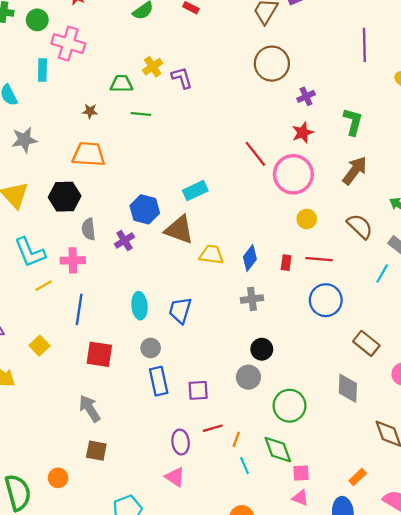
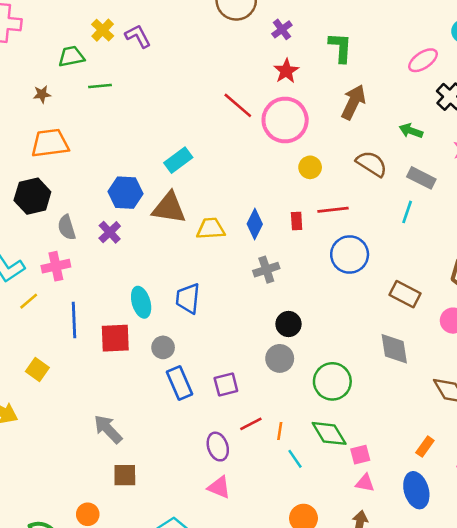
red square: (99, 354) -> (115, 338), moved

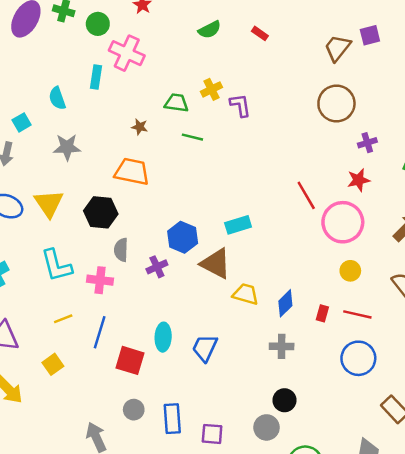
yellow line: (29, 301) -> (63, 319), moved
gray circle: (163, 347) -> (134, 410), moved

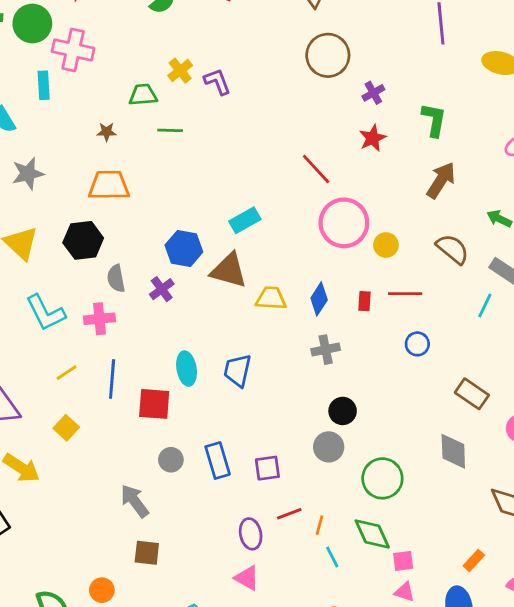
green circle: (98, 24) -> (32, 24), size x1.4
pink circle: (343, 222) -> (344, 223), moved
blue circle: (358, 358) -> (417, 344), size x0.6

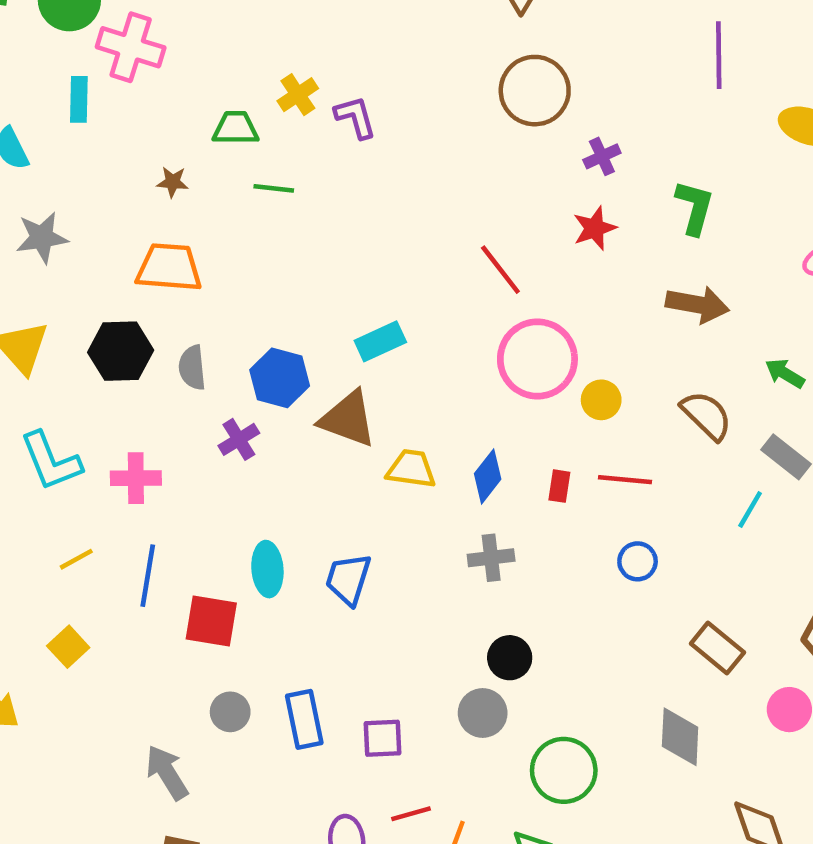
brown arrow: (441, 180) -> (697, 305), turned 63
gray semicircle: (116, 278) -> (192, 368), moved

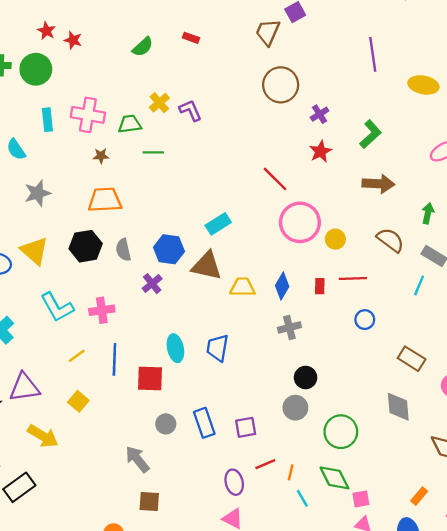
pink cross: (131, 47) -> (88, 115), moved
green L-shape: (695, 207) -> (370, 134), turned 40
green arrow: (785, 373) -> (428, 213), turned 78

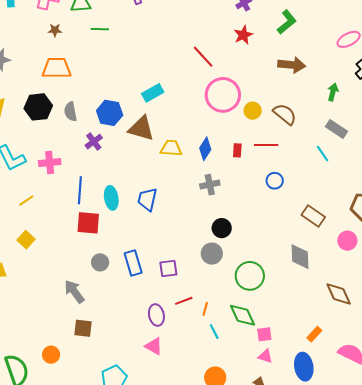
brown semicircle: (390, 240) -> (285, 114), moved
cyan line: (419, 285) -> (323, 154), turned -60
blue line: (114, 359) -> (80, 190), moved

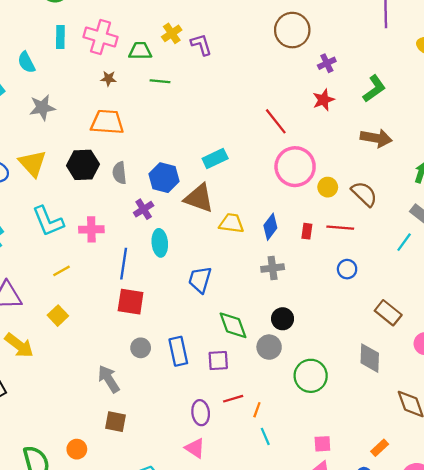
cyan line: (323, 154) -> (404, 242), turned 66
cyan ellipse: (111, 198) -> (160, 243), moved
green diamond: (243, 315) -> (233, 325), moved

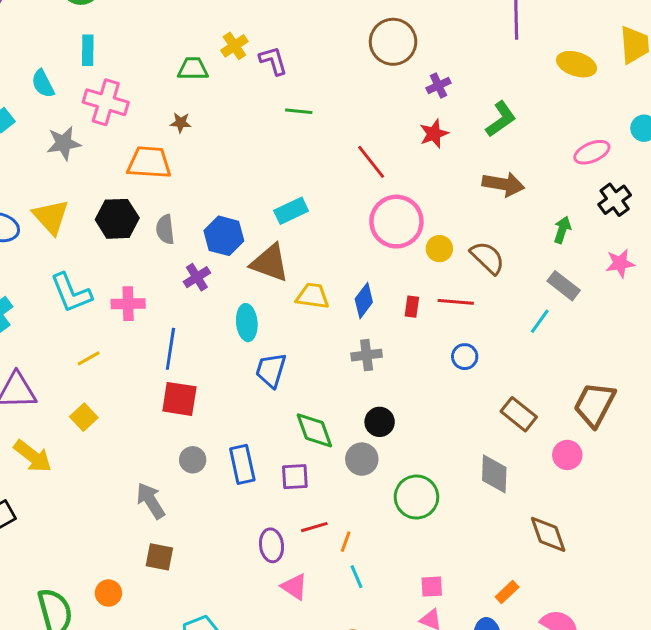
pink cross: (101, 37) -> (106, 102), moved
brown star: (108, 79) -> (181, 123), moved
green line: (160, 81) -> (299, 111), moved
cyan ellipse: (160, 243) -> (247, 323), moved
pink triangle: (195, 448) -> (294, 587), moved

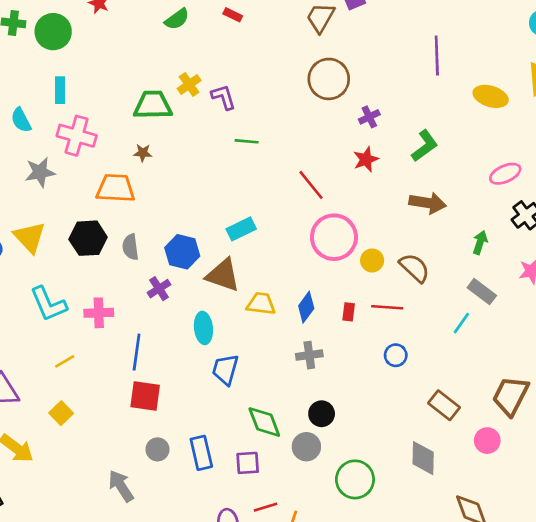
green trapezoid: (193, 69) -> (153, 105), size x1.4

